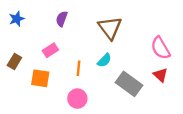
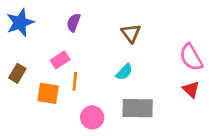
blue star: (17, 19) -> (20, 23), size x1.5
brown triangle: (110, 28) -> (131, 33), size x0.7
orange line: (78, 68) -> (75, 81), moved
gray rectangle: (129, 84) -> (138, 108), moved, turned -35

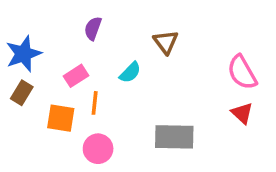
blue star: (20, 23) -> (23, 54), moved
cyan semicircle: (124, 72) -> (130, 72), moved
pink circle: (92, 117) -> (98, 149), moved

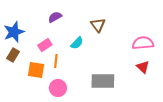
purple semicircle: (93, 28) -> (55, 17), turned 40
pink semicircle: (242, 72) -> (143, 43), turned 115

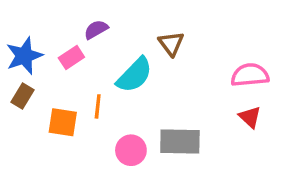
cyan semicircle: (77, 43) -> (134, 75), size x1.6
pink rectangle: (45, 45) -> (71, 58), moved
pink circle: (58, 88) -> (131, 150), moved

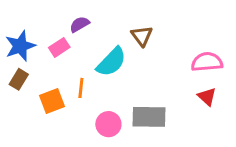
orange square: (63, 122) -> (52, 101), turned -30

